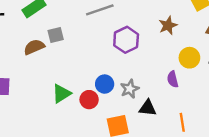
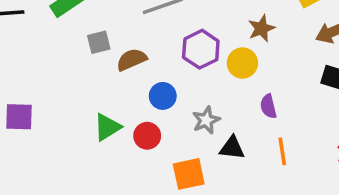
brown semicircle: (34, 47) -> (132, 60), moved
yellow circle: (189, 58) -> (242, 63), moved
blue circle: (105, 84) -> (163, 96), moved
orange line: (182, 122) -> (282, 151), moved

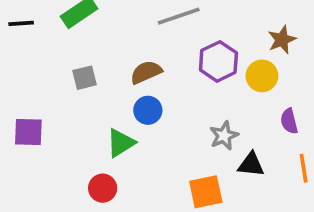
gray square: (99, 42) -> (84, 78), moved
blue circle: (163, 96) -> (148, 110), moved
red circle: (147, 136) -> (103, 188), moved

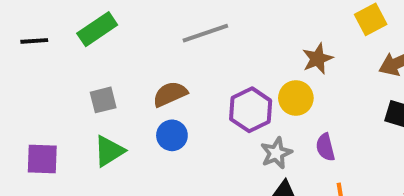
purple hexagon: (218, 61) -> (251, 110), moved
gray star: (224, 136) -> (276, 153), moved
green triangle: (121, 143) -> (109, 151), moved

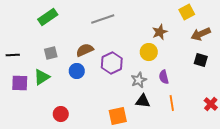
black line: (34, 41) -> (13, 55), moved
purple hexagon: (251, 110) -> (112, 63), moved
blue circle: (172, 135) -> (77, 71), moved
green triangle: (109, 151) -> (42, 77), moved

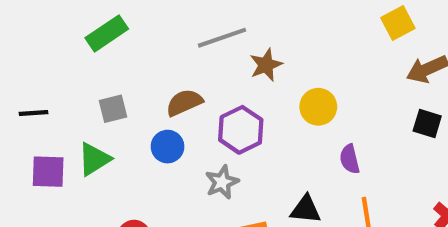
brown star: (160, 32) -> (266, 65), moved
gray star: (139, 80) -> (222, 182), moved

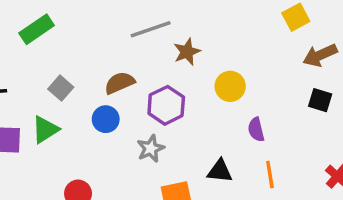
green rectangle: (107, 33) -> (37, 29), moved
gray square: (113, 109) -> (61, 88), turned -35

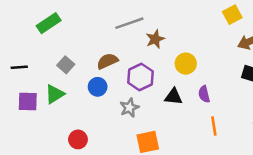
black triangle: (220, 171) -> (173, 97), moved

